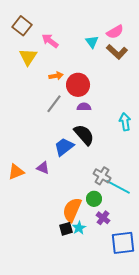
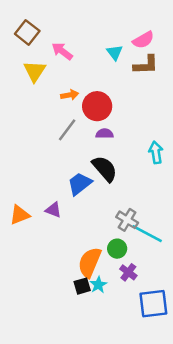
brown L-shape: (117, 52) -> (146, 65), turned -45

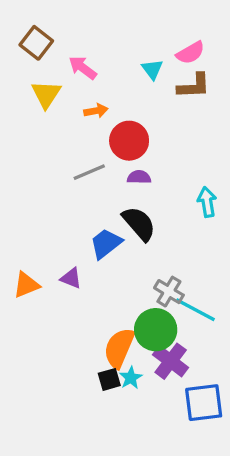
orange arrow: (70, 95) -> (96, 111), moved
gray line: (67, 130) -> (89, 172), turned 30
green circle: (117, 249) -> (156, 330), size x1.6
purple cross: (128, 272) -> (171, 361), size x1.5

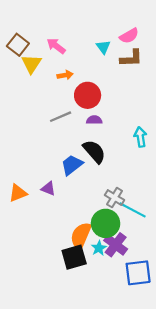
brown square: (36, 43) -> (18, 45), moved
cyan star: (131, 378) -> (99, 248), moved
black square: (109, 379) -> (74, 257), size x1.6

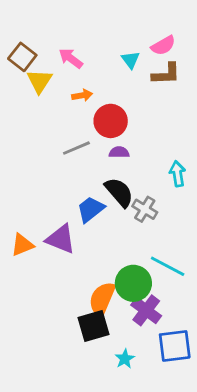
purple triangle: (48, 189) -> (61, 239), size x1.6
gray cross: (115, 198) -> (145, 209), moved
cyan star: (99, 248) -> (125, 359), moved

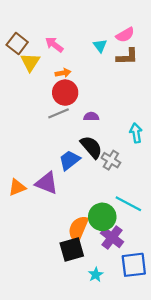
red circle: (111, 121) -> (65, 93), moved

